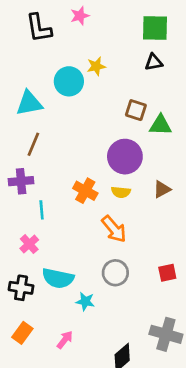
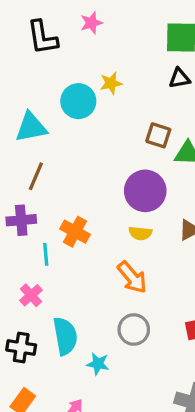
orange cross: (85, 191) -> (75, 232), moved
cyan semicircle: (58, 278) -> (65, 336), turned -112

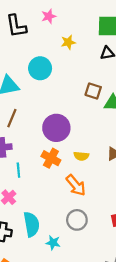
yellow star: (111, 83) -> (68, 42), moved
purple circle: (145, 191) -> (56, 128), moved
orange cross: (75, 232) -> (51, 158), moved

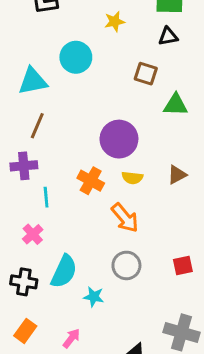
brown square: (93, 91) -> (146, 74), moved
purple circle: (56, 128) -> (119, 139), moved
cyan semicircle: (31, 224) -> (64, 271), turned 35

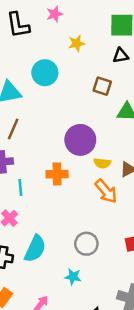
yellow semicircle: (132, 178) -> (102, 163), moved
orange cross: (91, 181) -> (57, 174), turned -30
orange arrow: (125, 218) -> (106, 191), moved
cyan star: (94, 297) -> (73, 277), moved

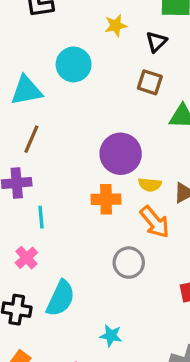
black triangle: (121, 56) -> (156, 42), moved, turned -35
orange cross: (57, 174) -> (106, 199), moved
gray circle: (86, 244) -> (129, 263), moved

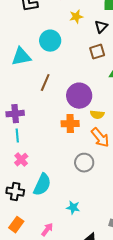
brown square: (150, 82) -> (97, 52), turned -35
brown line: (31, 139) -> (45, 83), moved
cyan line: (41, 217) -> (17, 136), moved

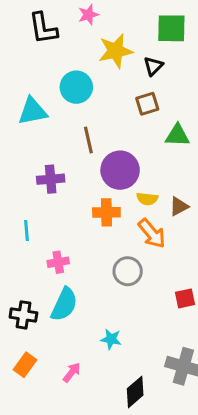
yellow star: (76, 17) -> (116, 51), size x1.6
brown line: (45, 83) -> (88, 140), moved, turned -36
purple cross: (15, 114) -> (51, 179), moved
pink cross: (21, 160) -> (58, 262), moved, turned 32

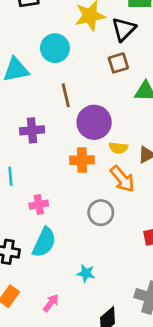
black triangle: (153, 66) -> (124, 29), size x1.4

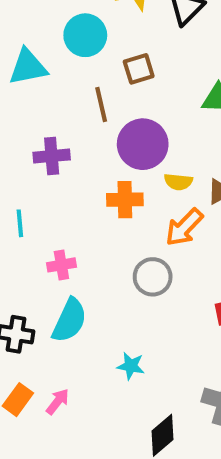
brown square: (118, 63) -> (139, 69), moved
orange arrow: (122, 179) -> (184, 227), turned 84
pink arrow: (51, 303) -> (58, 402), moved

